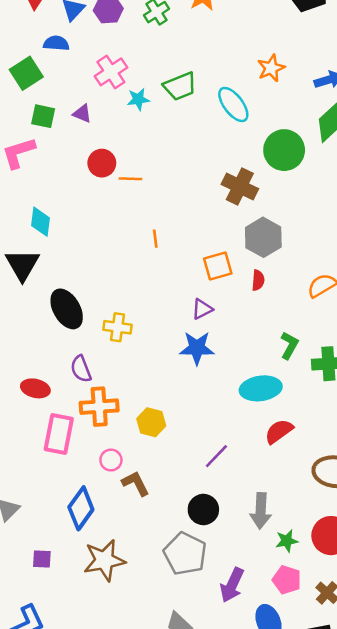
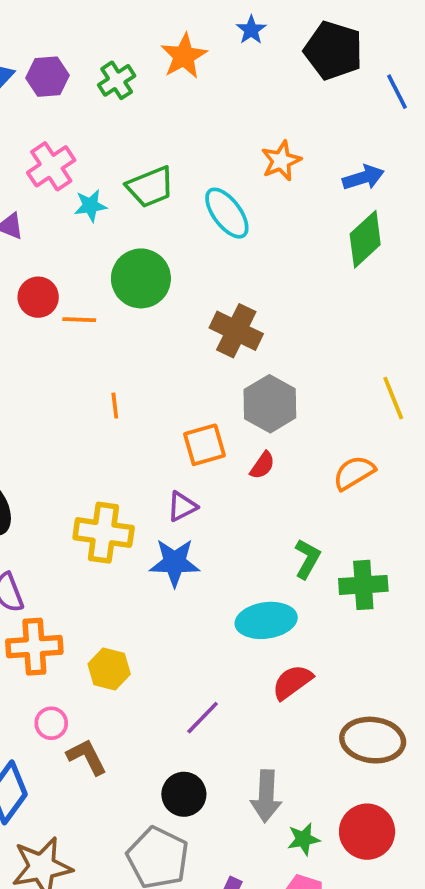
green circle: (284, 150) -> (141, 278), moved
red semicircle: (258, 280) -> (262, 465), turned 30
yellow cross: (117, 327) -> (104, 533), moved, size x1.4

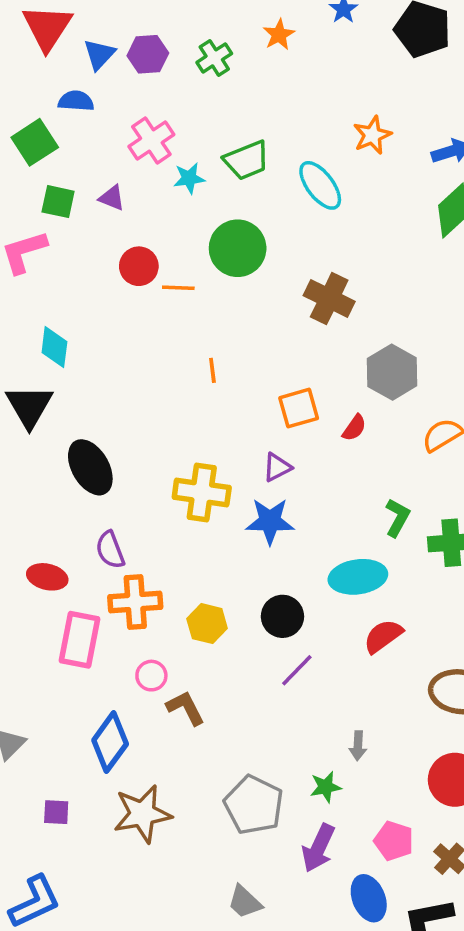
orange star: (184, 56) -> (279, 35), size x0.7
gray hexagon: (270, 404) -> (392, 372), moved
black circle: (184, 794) -> (282, 616), moved
gray arrow: (266, 796) -> (358, 746), size x0.6
green star: (304, 839) -> (326, 787), moved

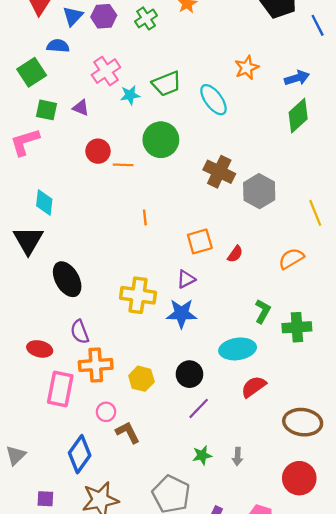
gray hexagon: (392, 372) -> (259, 191), moved
green star: (326, 787) -> (202, 455), moved

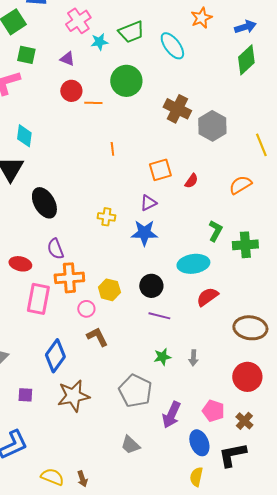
purple triangle: (81, 108) -> (67, 59), moved
yellow cross: (138, 295) -> (106, 217), size x0.6
purple line: (199, 408) -> (159, 316), turned 60
pink circle: (106, 412) -> (86, 309), moved

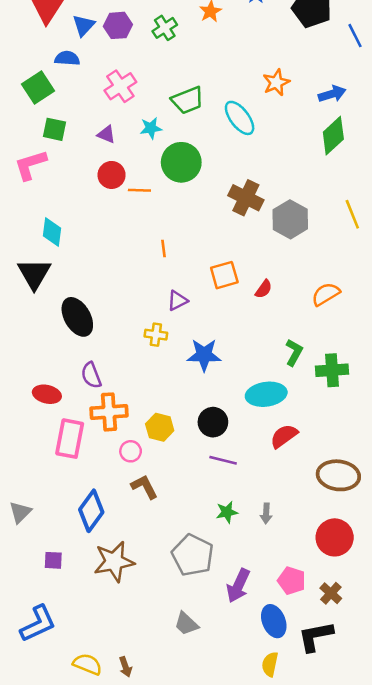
cyan star: (99, 42) -> (151, 128), moved
yellow line: (261, 145) -> (352, 214), moved
purple triangle: (148, 203) -> (177, 300), moved

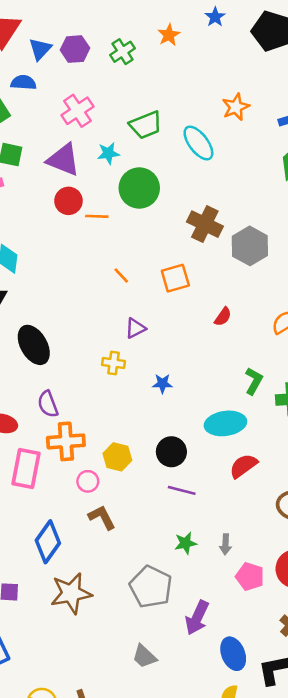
purple triangle: (106, 134) -> (63, 160), size x1.8
orange line: (164, 248) -> (121, 275), turned -36
orange square: (224, 275) -> (175, 278), moved
blue star: (204, 355) -> (162, 384), size x0.6
pink pentagon: (292, 581) -> (250, 577), moved

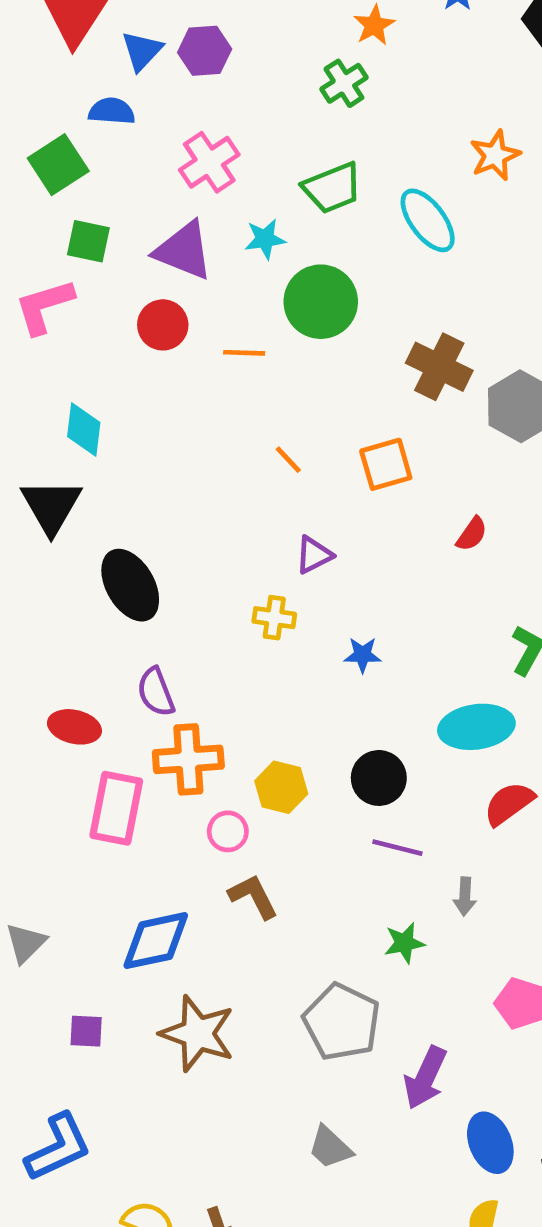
green cross: (123, 52) -> (344, 83), moved
red circle: (68, 201) -> (163, 325), moved
blue diamond: (48, 542) -> (156, 941), turned 42
gray arrow: (225, 544) -> (465, 896), moved
brown star: (71, 593) -> (198, 1034), turned 30

